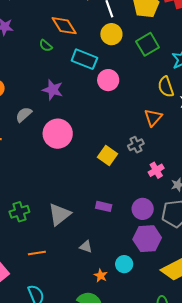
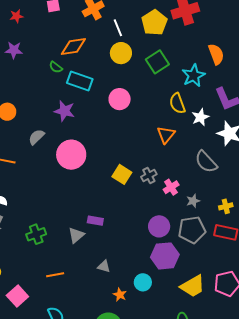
orange diamond: (64, 26) -> (73, 46), turned -64
cyan rectangle: (84, 59) -> (80, 81), moved
gray cross: (136, 145) -> (149, 175), moved
purple rectangle: (104, 206) -> (95, 221), moved
gray triangle: (59, 214) -> (76, 235), size x0.7

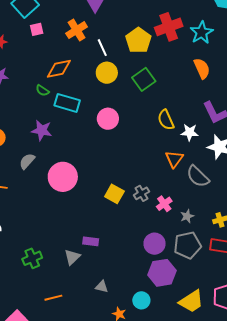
cyan star: (193, 76) -> (202, 32), moved
purple star: (64, 111) -> (42, 130), moved
white star: (200, 117) -> (190, 132), turned 30
orange triangle: (166, 135) -> (174, 159), moved

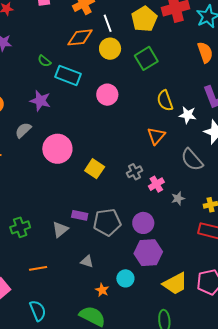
orange diamond: (59, 69) -> (80, 37), moved
orange triangle: (174, 159) -> (156, 136), moved
yellow square: (114, 194) -> (95, 169), moved
gray pentagon: (187, 245) -> (107, 222), moved

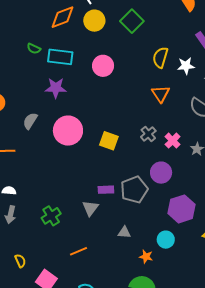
purple star: (40, 101) -> (56, 88), moved
yellow semicircle: (165, 101) -> (160, 57), turned 50
purple circle: (143, 223) -> (161, 173), moved

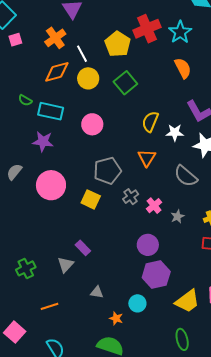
purple circle: (161, 173) -> (148, 245), moved
purple rectangle: (106, 190) -> (83, 248), turned 42
gray pentagon: (134, 190) -> (107, 171), moved

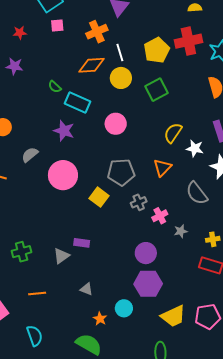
purple rectangle: (83, 248) -> (82, 243), turned -49

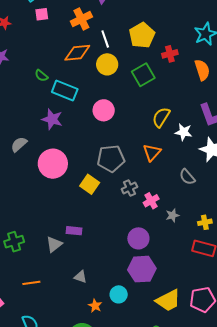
red cross: (188, 41) -> (170, 54), moved, size x0.6
gray semicircle: (197, 193) -> (187, 177), size x0.7

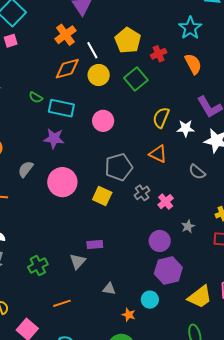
pink square: (42, 14) -> (11, 41), moved
orange triangle: (152, 152) -> (158, 154), turned -36
gray star: (172, 215) -> (188, 226), moved

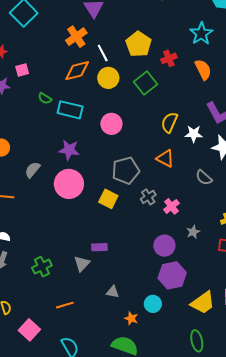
pink square: (11, 41) -> (22, 70), moved
purple star: (54, 139) -> (69, 150), moved

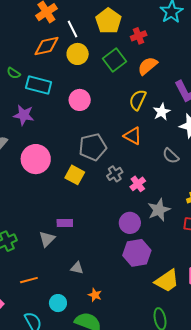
orange semicircle: (203, 70) -> (148, 66), moved, turned -105
white star: (194, 134) -> (162, 112), turned -30
purple star: (69, 150) -> (24, 115), moved
gray star: (193, 232) -> (159, 210), size x1.6
cyan circle: (153, 304) -> (58, 303), moved

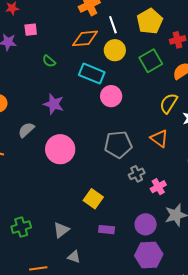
cyan rectangle: (39, 85) -> (92, 74), moved
yellow square: (75, 175) -> (93, 199), moved
purple rectangle: (65, 223) -> (107, 230), moved
gray triangle: (77, 268) -> (74, 257), moved

